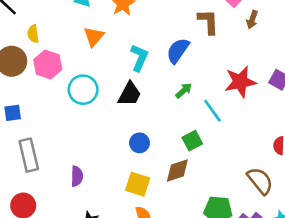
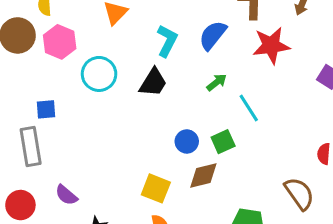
red star: (240, 82) -> (271, 45), moved
blue square: (13, 113) -> (46, 109), moved
blue circle: (139, 143) -> (187, 141), moved
purple semicircle: (77, 176) -> (66, 195), moved, turned 126

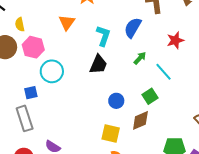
red star: (271, 45) -> (175, 40), moved, size x0.7
cyan circle: (99, 74) -> (52, 71), moved
blue circle: (187, 141) -> (116, 101), moved

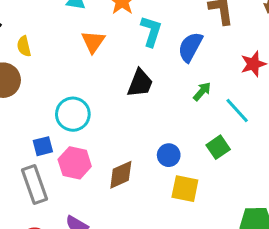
cyan L-shape: (103, 36) -> (151, 31), moved
pink hexagon: (33, 47) -> (75, 163), moved
black trapezoid: (98, 64) -> (140, 83), moved
brown diamond: (140, 120) -> (121, 175), moved
yellow square: (111, 134) -> (185, 189), moved

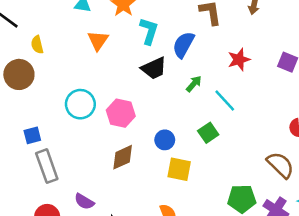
black trapezoid: (140, 83) -> (154, 68), moved, turned 44
blue square: (43, 146) -> (32, 135), moved
pink hexagon: (75, 163) -> (121, 113), moved

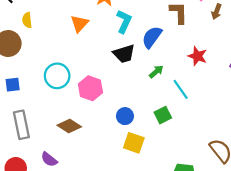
red star: (239, 59) -> (197, 56), turned 30
blue square: (32, 135) -> (13, 85), moved
brown diamond: (123, 157) -> (69, 126), moved, turned 50

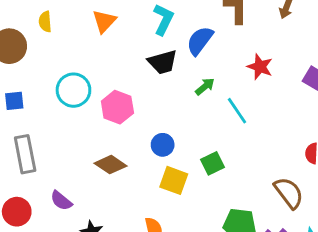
yellow semicircle: (27, 20) -> (45, 22), moved
green square: (163, 115) -> (212, 163), moved
brown diamond: (69, 126) -> (111, 165), moved

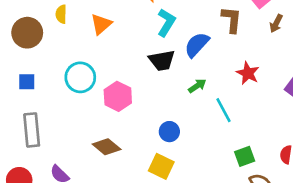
orange triangle: (104, 21) -> (101, 24), moved
blue circle: (163, 145) -> (169, 132), moved
green square: (212, 163) -> (245, 156), moved

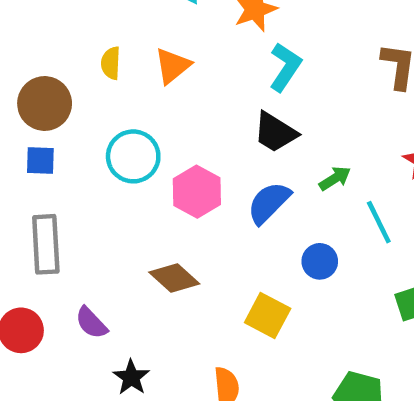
yellow semicircle: (61, 14) -> (111, 63), moved
brown circle: (27, 33) -> (45, 104), moved
blue semicircle: (197, 45) -> (269, 203), moved
black trapezoid: (162, 60) -> (275, 132), turned 40
blue circle: (169, 132) -> (320, 261), moved

